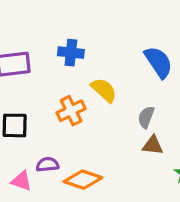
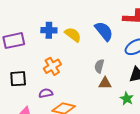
yellow semicircle: (104, 90) -> (73, 35), moved
purple semicircle: (47, 164) -> (46, 93), moved

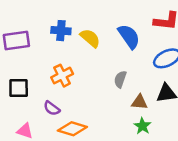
brown triangle: (105, 83) -> (139, 102), moved
purple semicircle: (46, 93) -> (52, 108), turned -136
green star: (127, 99) -> (142, 126), moved

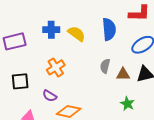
blue semicircle: (129, 36) -> (109, 29), turned 35
brown triangle: (139, 102) -> (123, 74), moved

